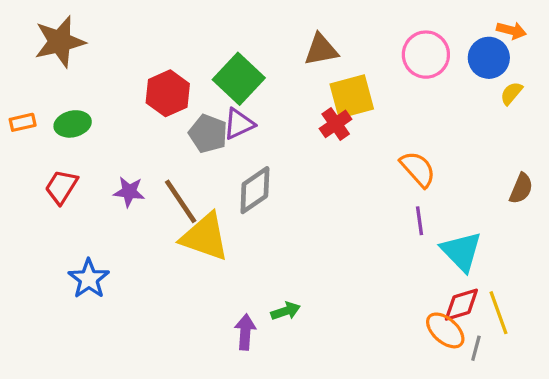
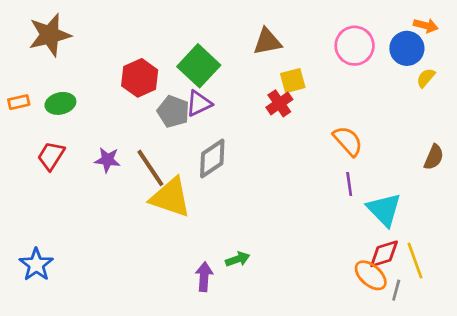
yellow square: (352, 97) -> (293, 81), size x0.7
blue star: (89, 279) -> (36, 265), moved

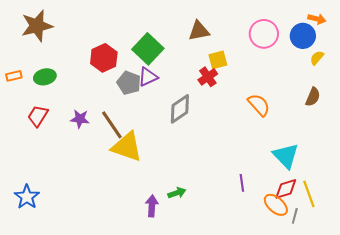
brown semicircle: (434, 157) -> (313, 97), moved
gray diamond: (212, 158) -> (180, 109), moved
purple line: (349, 184) -> (242, 183), moved

